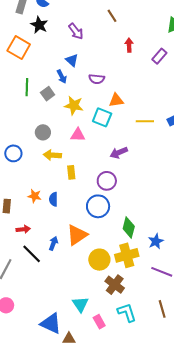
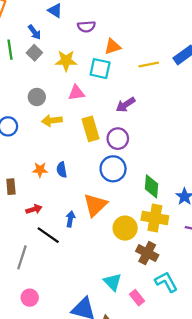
blue arrow: (62, 77) -> (34, 32), moved
yellow rectangle: (71, 172) -> (90, 129), moved, size x1.5
yellow cross: (127, 255) -> (155, 218), turned 35

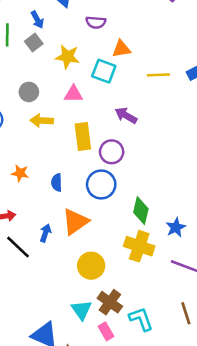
purple arrow: (126, 105) -> (126, 115), turned 54
blue semicircle: (62, 170) -> (57, 182), moved
yellow circle: (125, 228) -> (91, 266), moved
brown cross: (147, 253) -> (110, 302), moved

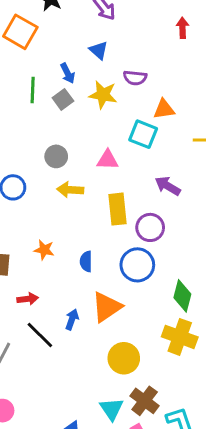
yellow star: (67, 57) -> (103, 95), moved

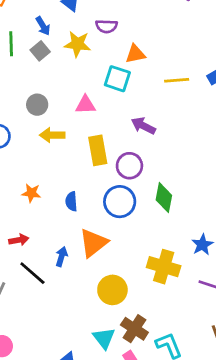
green diamond: (182, 296) -> (164, 198), moved

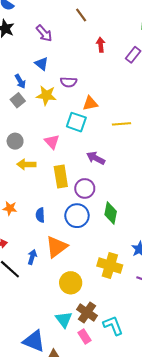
pink triangle: (85, 105) -> (52, 142), turned 49

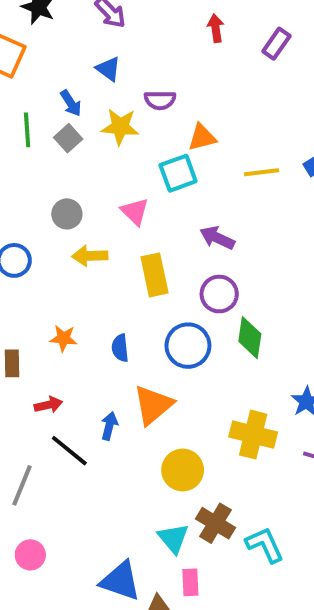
cyan square: (76, 122) -> (178, 173), turned -36
purple circle: (85, 188) -> (219, 294), moved
pink rectangle: (85, 337) -> (190, 582), moved, turned 32

